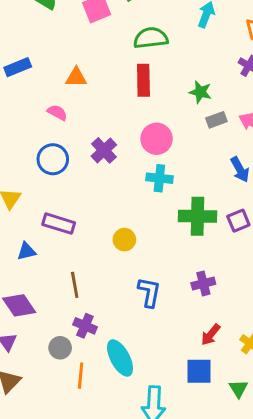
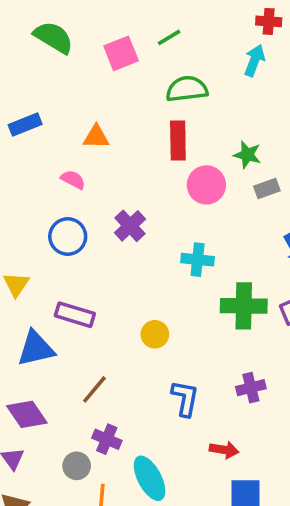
pink circle: (157, 139) -> (206, 185), moved
blue triangle: (26, 251) -> (36, 349), size x1.6
brown line: (75, 285) -> (94, 389), turned 50
red arrow: (211, 335) -> (224, 450), moved, turned -120

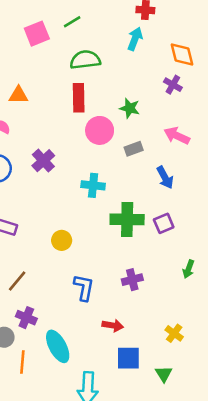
gray rectangle: (267, 189) -> (134, 149), moved

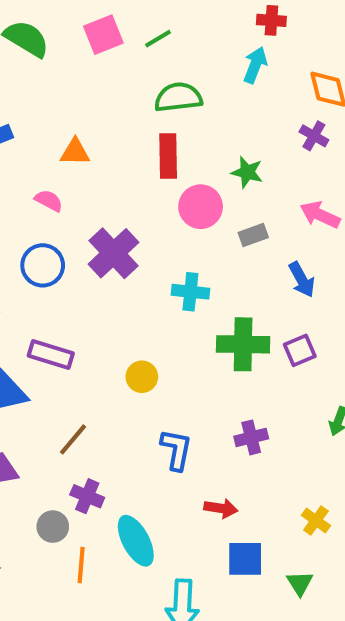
pink square: (37, 34) -> (103, 35), moved
purple cross: (43, 161) -> (114, 253), size x1.4

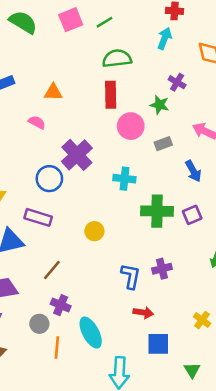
purple cross: (314, 136) -> (177, 82), moved
blue circle: (43, 265) -> (49, 179), moved
blue L-shape: (176, 450) -> (131, 276), moved
green triangle: (300, 583) -> (192, 370), moved

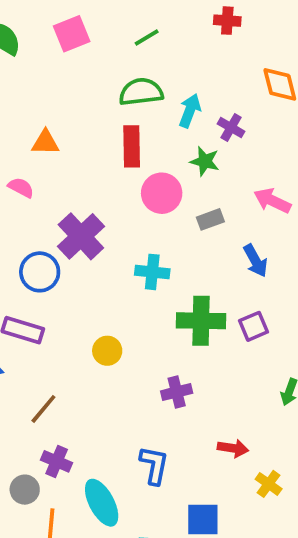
green line: (104, 22) -> (147, 38), moved
cyan arrow: (165, 38) -> (190, 111), moved
purple cross: (162, 269) -> (177, 392), moved
blue L-shape: (131, 276) -> (154, 465), moved
red arrow: (143, 313) -> (233, 448), moved

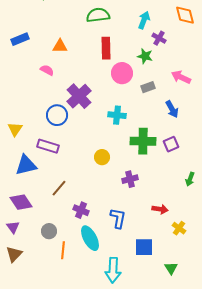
green semicircle: (141, 92) -> (98, 15), moved
cyan arrow: (190, 111) -> (144, 20), moved
yellow circle: (107, 351) -> (102, 157), moved
purple cross: (57, 461) -> (81, 210), moved

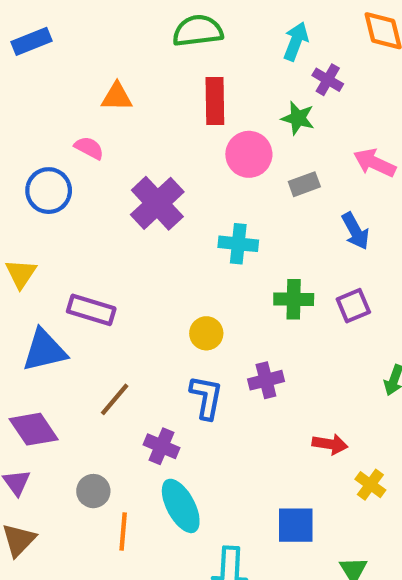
blue rectangle: (20, 39) -> (32, 41), moved
blue circle: (57, 115) -> (49, 191), moved
green cross: (143, 141) -> (294, 299), size x0.7
blue L-shape: (118, 218) -> (206, 397), moved

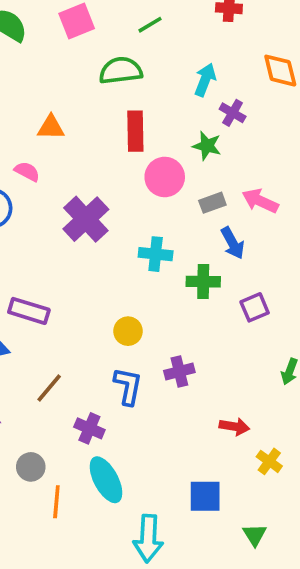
pink arrow: (375, 163) -> (260, 201), moved
blue arrow: (355, 231) -> (233, 243), moved
green cross: (294, 299) -> (203, 282), moved

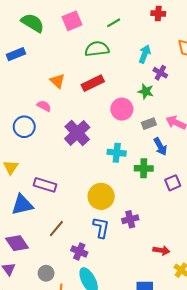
orange triangle: (51, 127) -> (57, 81), turned 42
red rectangle: (135, 131) -> (93, 83), moved, turned 65
yellow circle: (128, 331) -> (101, 196), size x1.6

